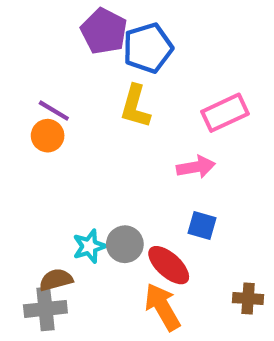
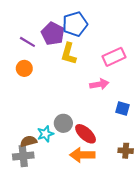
purple pentagon: (104, 31) -> (53, 34), moved
purple line: (54, 111) -> (27, 42), moved
blue square: (202, 225) -> (122, 108), moved
cyan star: (89, 246) -> (45, 134), moved
orange arrow: (162, 307) -> (82, 155), turned -60

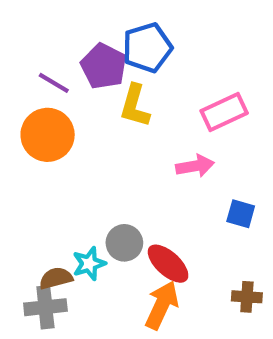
orange circle: (24, 68) -> (48, 135), size x1.6
orange arrow: (82, 155) -> (162, 305), turned 115

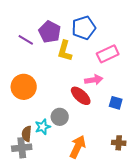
blue pentagon: (147, 48) -> (84, 28), moved
orange circle: (48, 135) -> (24, 87), moved
red ellipse: (168, 264) -> (81, 96), moved
brown semicircle: (56, 278) -> (27, 134), turned -70

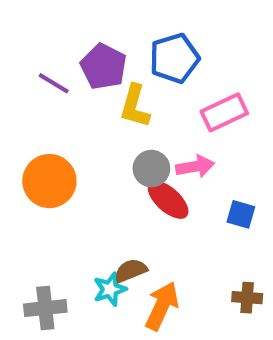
gray circle: (60, 117) -> (151, 169), moved
cyan star: (43, 127) -> (110, 289), moved
brown semicircle: (27, 134) -> (131, 271), moved, turned 63

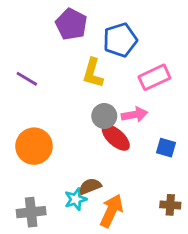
purple pentagon: (104, 67) -> (71, 24), moved
purple line: (54, 83) -> (27, 79), moved
orange circle: (49, 181) -> (34, 146), moved

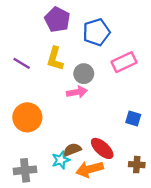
yellow L-shape: (93, 73) -> (55, 59), moved
pink arrow: (134, 115) -> (77, 92), moved
gray circle: (104, 116) -> (84, 74), moved
red ellipse: (116, 138) -> (102, 148), moved
orange arrow: (111, 211) -> (90, 169), turned -130

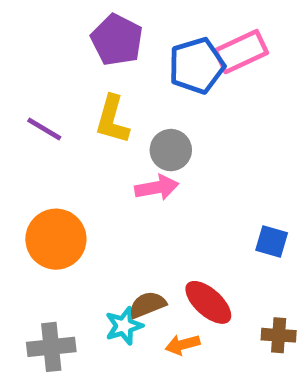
pink rectangle: (124, 62) -> (241, 52), moved
orange arrow: (90, 169) -> (183, 345), size x0.6

